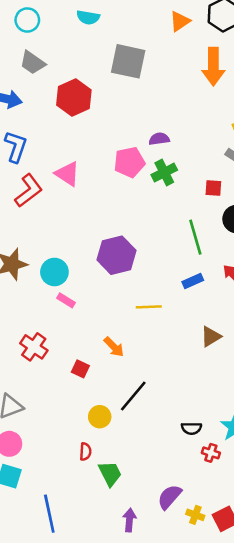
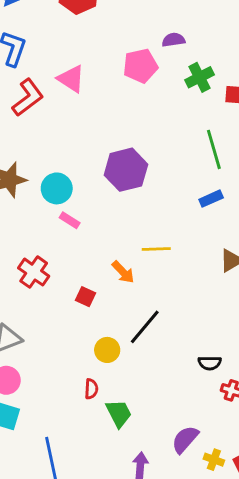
green cross: (164, 172) -> (199, 77), moved
yellow line: (149, 307) -> (156, 249), moved

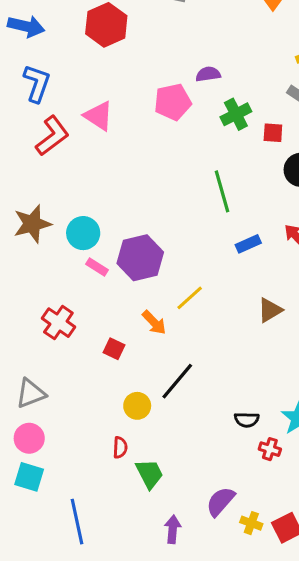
green line: (214, 149) -> (222, 191), moved
purple hexagon: (126, 170) -> (140, 258), moved
yellow line: (156, 249) -> (190, 298), turned -40

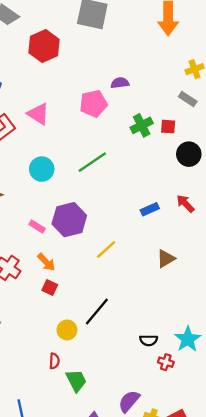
green cross: (236, 114) -> (142, 125), moved
green line: (222, 191) -> (92, 162), moved, turned 72
cyan circle: (83, 233) -> (42, 169), moved
orange arrow: (154, 323) -> (46, 262), moved

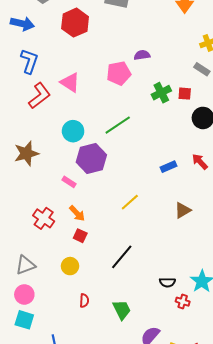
purple hexagon: (69, 220) -> (91, 159), moved
yellow circle: (67, 330) -> (70, 266), moved
green trapezoid: (76, 381) -> (122, 310), moved

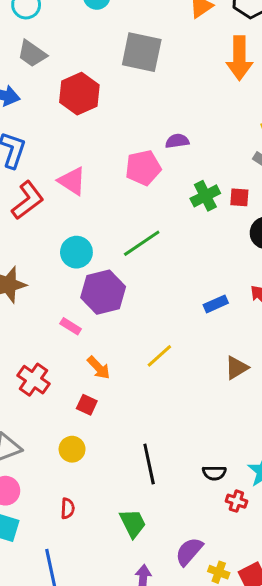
orange arrow: (77, 213) -> (99, 368), moved
black line: (122, 257) -> (149, 464), moved, turned -52
red semicircle: (84, 301) -> (68, 508), moved
green trapezoid: (122, 310) -> (133, 523), moved

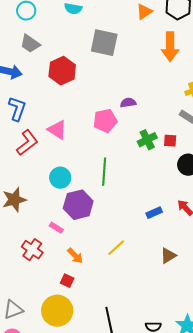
green line: (142, 243) -> (104, 172), turned -52
red cross: (33, 380) -> (32, 250), moved
yellow circle: (72, 449) -> (57, 311), size x1.8

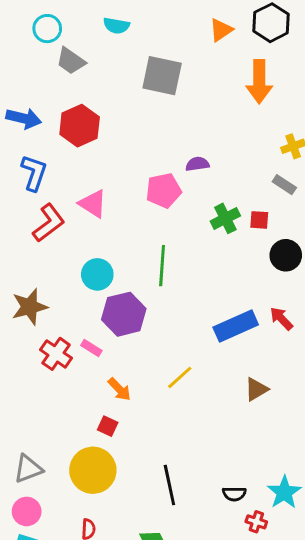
gray trapezoid: (30, 44) -> (71, 61), moved
red hexagon: (62, 71) -> (80, 126), moved
blue rectangle: (154, 213) -> (236, 326), size x1.8
red cross: (32, 250) -> (56, 354), moved

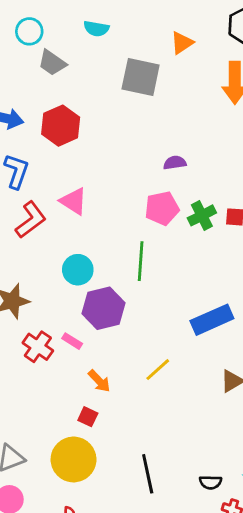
orange triangle: (221, 30) -> (182, 43), moved
pink pentagon: (164, 190) -> (162, 208), moved

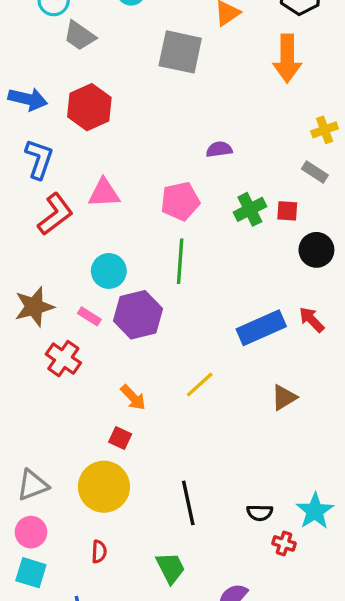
pink triangle: (74, 201) -> (104, 193), turned -36
pink pentagon: (162, 208) -> (180, 201), moved
pink rectangle: (72, 341) -> (89, 316), moved

